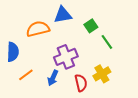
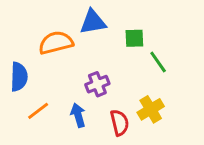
green square: (91, 26) -> (134, 38), turned 32
purple cross: (66, 57) -> (97, 84), size x0.7
blue arrow: (53, 78) -> (78, 115), turned 140

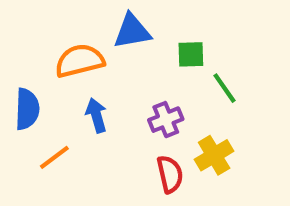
purple cross: (97, 84) -> (166, 120), moved
blue arrow: (78, 115) -> (96, 115), moved

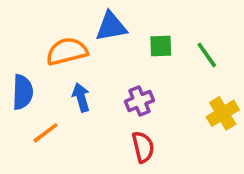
green line: (225, 88) -> (207, 55), moved
yellow cross: (214, 155) -> (223, 113), moved

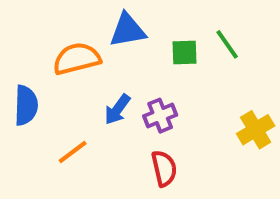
green line: (207, 55) -> (227, 44), moved
blue arrow: (81, 97) -> (117, 109), moved, turned -128
orange line: (46, 133) -> (73, 152), moved

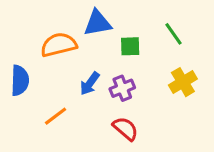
green square: (184, 53) -> (130, 46), moved
yellow cross: (256, 130) -> (183, 82), moved
red semicircle: (164, 168) -> (125, 129), turned -36

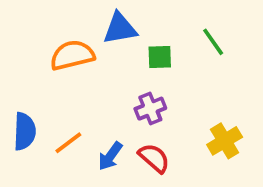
blue semicircle: (20, 80) -> (25, 131), moved
yellow cross: (183, 82) -> (225, 141), moved
blue arrow: (90, 84) -> (110, 156), moved

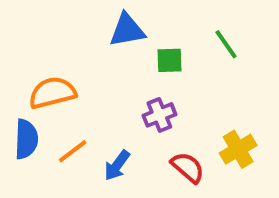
orange semicircle: (72, 55) -> (52, 93), moved
red semicircle: (154, 158) -> (188, 167), moved

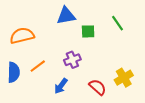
orange semicircle: (52, 93) -> (22, 36), moved
purple cross: (159, 115) -> (72, 60), moved
orange line: (73, 151) -> (38, 66), moved

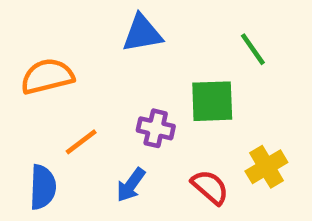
green square: (88, 31) -> (212, 101), moved, size x1.5
purple cross: (72, 60) -> (156, 128), turned 35
blue semicircle: (14, 72) -> (43, 187), moved

